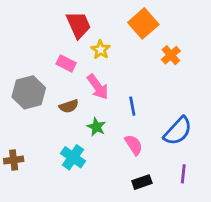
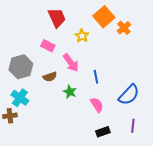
yellow star: (101, 50) -> (82, 36), moved
orange cross: (171, 55) -> (124, 28), moved
cyan cross: (73, 157) -> (20, 98), moved

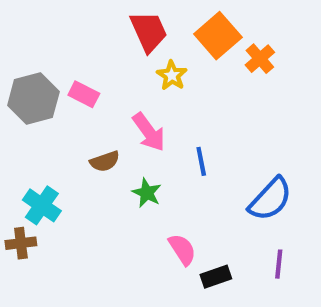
red trapezoid: (57, 18) -> (149, 31), moved
pink rectangle: (48, 46) -> (84, 94), moved
gray hexagon: (21, 67) -> (33, 98), moved
pink semicircle: (97, 105) -> (182, 249), moved

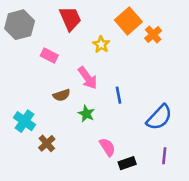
red trapezoid: (149, 31) -> (70, 18), moved
gray hexagon: (33, 98) -> (20, 25), moved
brown cross: (21, 243) -> (47, 143), moved, turned -35

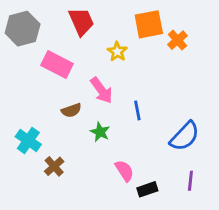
orange square: (128, 21) -> (149, 24), turned 30
pink rectangle: (49, 56) -> (57, 64), size x1.5

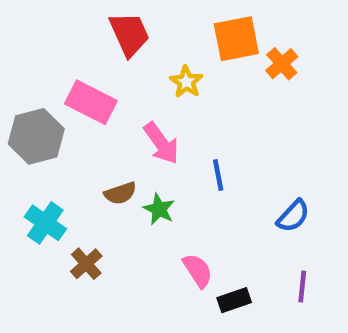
gray hexagon: (23, 29) -> (36, 136), moved
brown semicircle: (71, 110) -> (120, 193), moved
blue semicircle: (185, 136) -> (293, 216), size x0.7

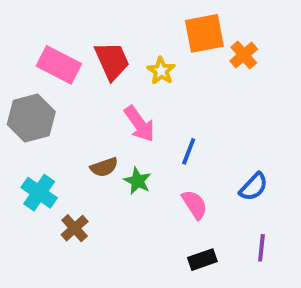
red trapezoid: (129, 34) -> (112, 61), moved
pink rectangle: (91, 102) -> (59, 65), moved
blue line: (218, 175) -> (189, 151), turned 32
pink semicircle: (198, 271) -> (195, 205), moved

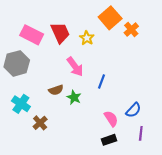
orange square: (204, 33) -> (110, 18), turned -30
blue semicircle: (254, 187) -> (133, 110), moved
pink semicircle: (195, 205) -> (111, 119), moved

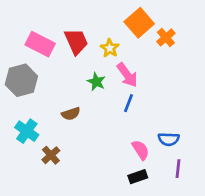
pink arrow: (75, 67) -> (127, 75), moved
green star: (74, 97) -> (96, 82), moved
blue semicircle: (133, 110) -> (169, 139), turned 49

